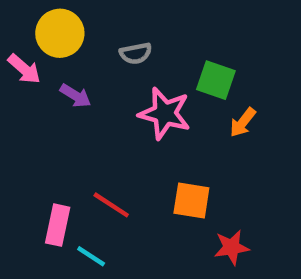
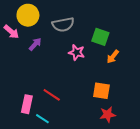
gray semicircle: (136, 53) -> (63, 24), size x1.5
purple arrow: (75, 96) -> (35, 44), turned -80
pink star: (165, 114) -> (77, 52), size x0.7
orange square: (191, 200) -> (101, 91), moved

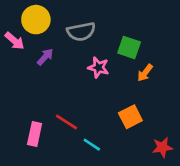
orange square: (101, 91) -> (130, 117), turned -36
red star: (108, 115) -> (162, 147), moved
cyan line: (42, 119) -> (92, 145), moved

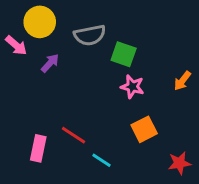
green square: (129, 48) -> (124, 54), moved
pink star: (98, 67) -> (132, 87), moved
orange arrow: (145, 73) -> (182, 81), moved

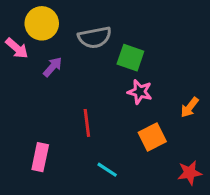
orange arrow: (182, 81) -> (190, 107), moved
red line: (74, 135) -> (87, 123), moved, turned 50

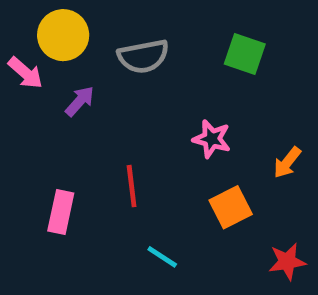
green square: (130, 58) -> (245, 54), moved
pink rectangle: (40, 157) -> (61, 212), moved

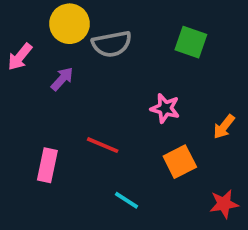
yellow circle: (63, 35) -> (69, 24), moved
pink arrow: (25, 73) -> (20, 57), turned 88
red line: (132, 186) -> (103, 145), turned -60

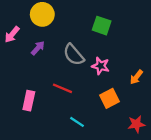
green square: (191, 42) -> (102, 26), moved
gray semicircle: (112, 44) -> (74, 55), moved, turned 60

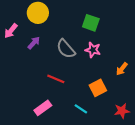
pink star: (101, 66) -> (93, 50), moved
pink rectangle: (29, 101) -> (43, 108), moved, turned 42
cyan line: (77, 122) -> (81, 109), moved

